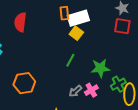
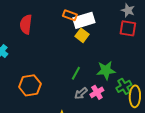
orange rectangle: (64, 13) -> (70, 15), turned -64
green line: (70, 60) -> (76, 73), moved

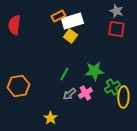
orange rectangle: (70, 15) -> (58, 16), turned -48

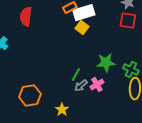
green line: (64, 74) -> (76, 75), moved
orange hexagon: (18, 86) -> (30, 96), moved
green cross: (112, 87) -> (131, 70), moved, turned -35

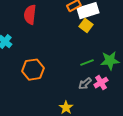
green line: (76, 75) -> (87, 63), moved, turned 40
orange hexagon: (30, 96) -> (33, 70), moved

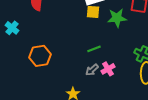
yellow square: (86, 26) -> (93, 12), turned -32
green star: (110, 61) -> (117, 18), moved

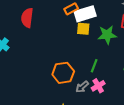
green line: (94, 49) -> (94, 66), moved, turned -48
orange hexagon: (40, 56) -> (63, 73), moved

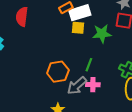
pink cross: (98, 86) -> (93, 85), turned 32
gray arrow: (82, 87) -> (77, 86), size x1.5

